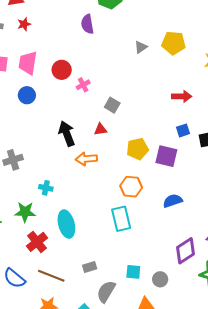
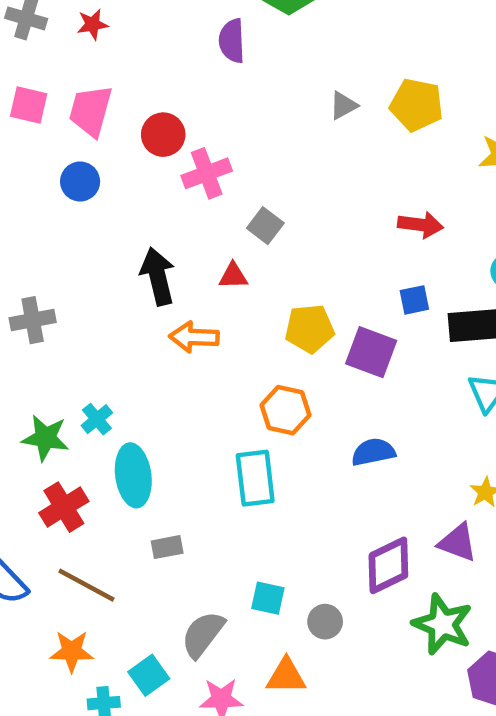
pink cross: (83, 85) -> (207, 173), size x1.5
cyan cross: (46, 188) -> (97, 419), moved, turned 32
gray rectangle: (90, 267) -> (167, 547), moved

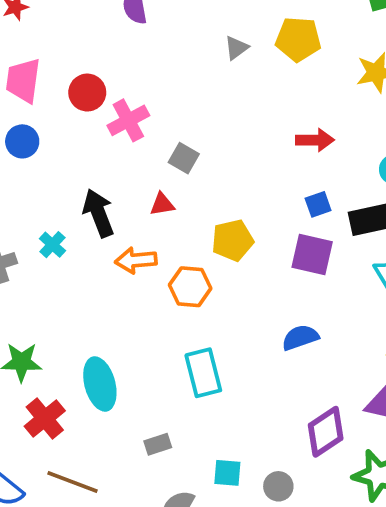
purple square: (371, 352) -> (312, 254), moved
orange hexagon: (286, 410) -> (190, 287), moved
cyan cross: (97, 419) -> (52, 245), moved
gray rectangle: (167, 547) -> (158, 444), moved

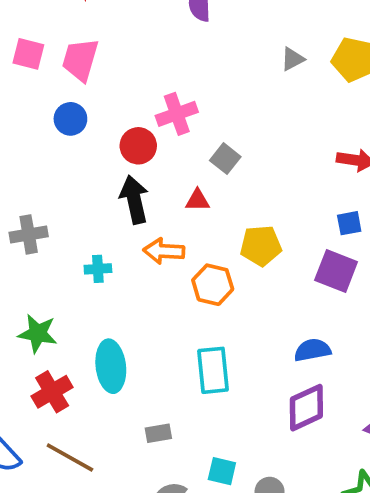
red circle: (87, 93) -> (138, 146), moved
cyan cross: (52, 245) -> (98, 269), moved, turned 35
purple diamond: (326, 432) -> (306, 408), moved

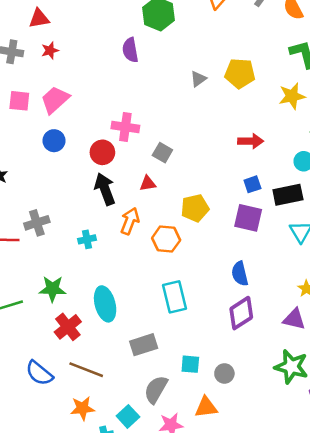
pink trapezoid: (80, 60) -> (55, 100), turned 40
pink cross: (177, 114) -> (125, 127), turned 36
orange arrow: (164, 251) -> (130, 221), turned 116
blue semicircle: (312, 350) -> (240, 274), turned -85
gray rectangle: (158, 433) -> (144, 345), size x1.5

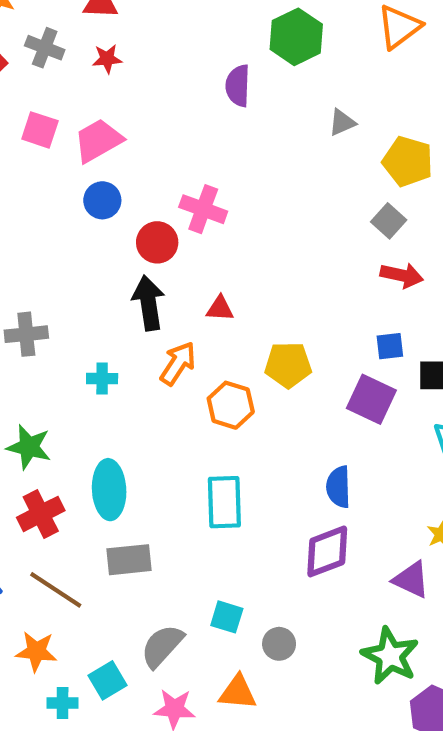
gray triangle: (198, 79) -> (342, 122), moved
blue circle: (54, 141) -> (102, 200), moved
gray square: (162, 153) -> (389, 221), moved
gray rectangle: (144, 345) -> (129, 560), moved

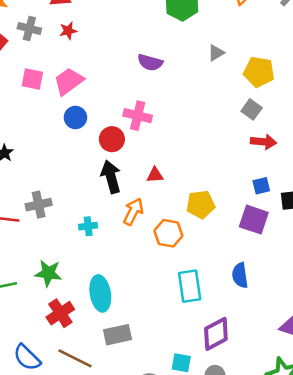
purple semicircle: (238, 86) -> (150, 62), moved, turned -70
cyan rectangle: (224, 502) -> (190, 286), moved
purple diamond: (327, 551) -> (216, 334), moved

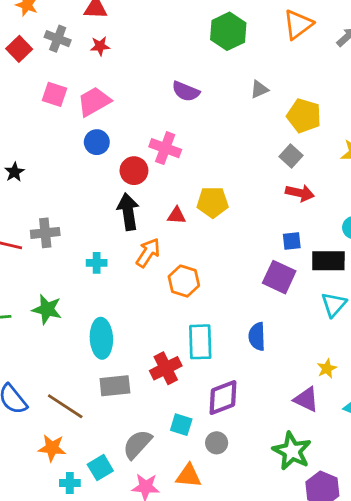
yellow pentagon: (201, 204) -> (213, 202), moved
red cross: (60, 313) -> (166, 368), moved

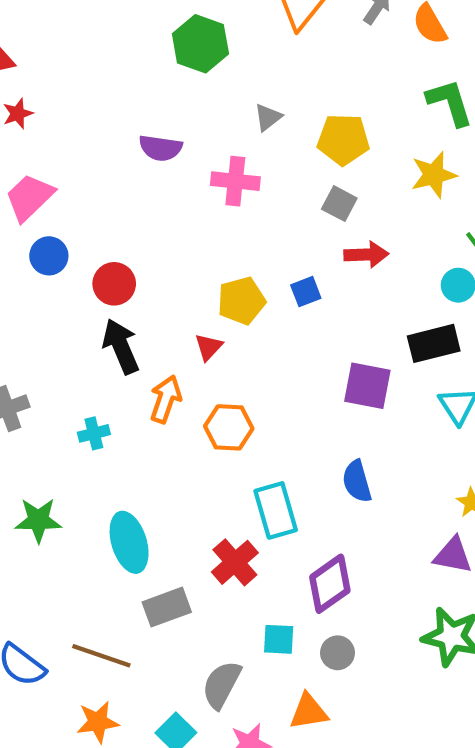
pink cross: (165, 148) -> (235, 181), moved
red triangle: (177, 216) -> (209, 347), moved, turned -36
blue square: (292, 241) -> (306, 292), moved

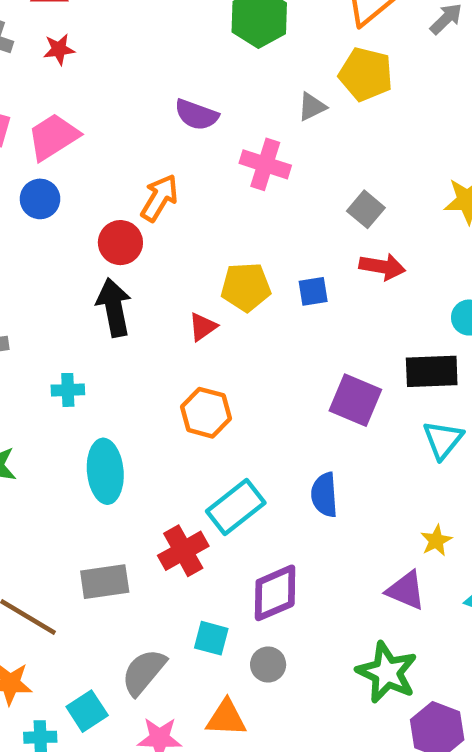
yellow pentagon: (343, 139) -> (366, 74), moved
blue circle: (49, 256) -> (40, 199), moved
orange arrow: (166, 399) -> (159, 198), moved
cyan rectangle: (276, 510) -> (236, 507), turned 56
cyan ellipse: (129, 542) -> (105, 471), moved

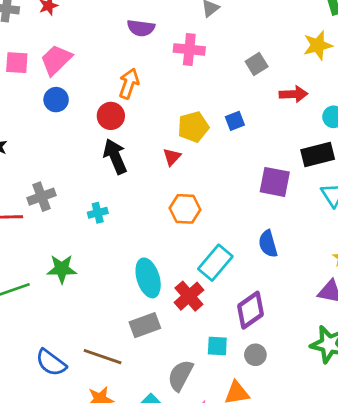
gray square: (366, 209) -> (257, 64), turned 30
red arrow: (382, 267) -> (293, 94), moved
cyan ellipse: (105, 471) -> (148, 278), moved

